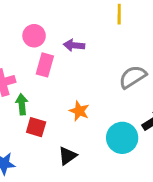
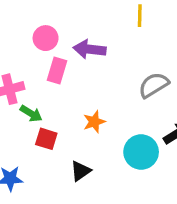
purple arrow: (74, 45) -> (90, 49), size x1.4
green arrow: (22, 104) -> (31, 114), turned 126
orange star: (79, 111) -> (94, 122), turned 30

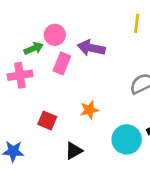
green arrow: (31, 114) -> (34, 48), moved, turned -60

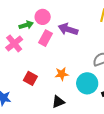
pink cross: (20, 75) -> (14, 43), turned -36
cyan circle: (127, 139) -> (87, 83), moved
black triangle: (74, 151) -> (58, 102), moved

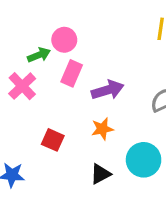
purple arrow: (68, 29) -> (108, 90), moved, turned 150
cyan circle: (87, 83) -> (144, 160), moved

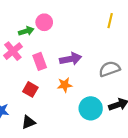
pink rectangle: (72, 73) -> (40, 61), moved, turned -49
black triangle: (100, 174) -> (28, 122), moved

